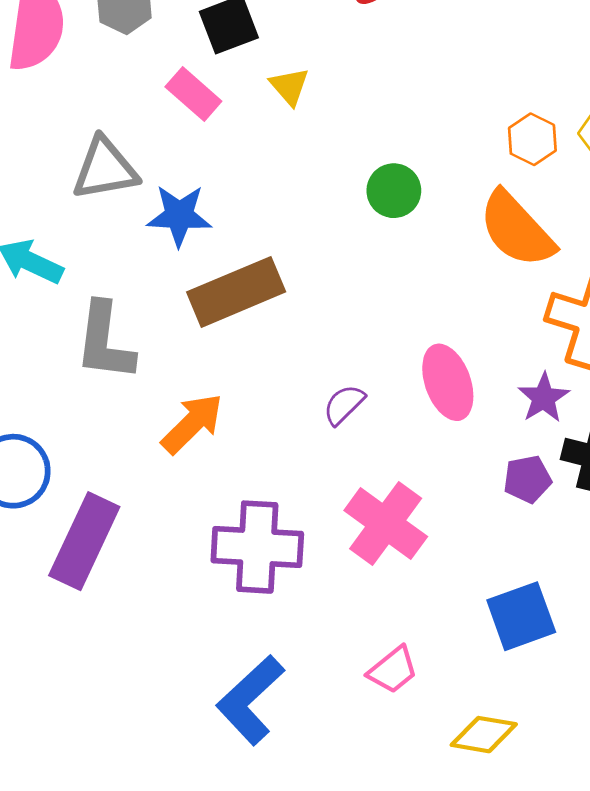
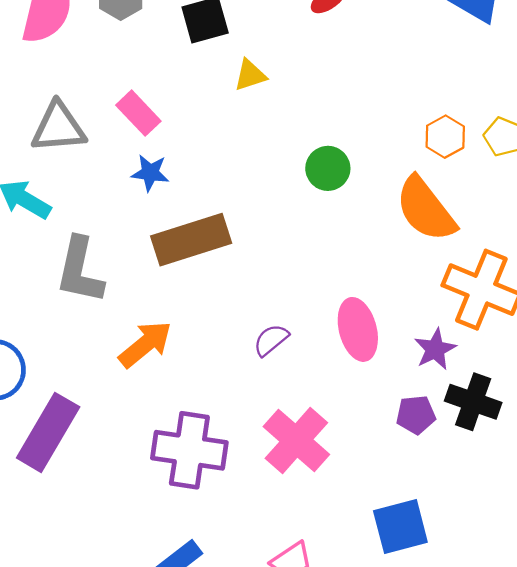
yellow triangle: (289, 86) -> (250, 75), turned 48
pink rectangle: (193, 94) -> (138, 113), moved
gray triangle: (105, 169) -> (58, 127), moved
blue star: (179, 216) -> (150, 173), size x0.7

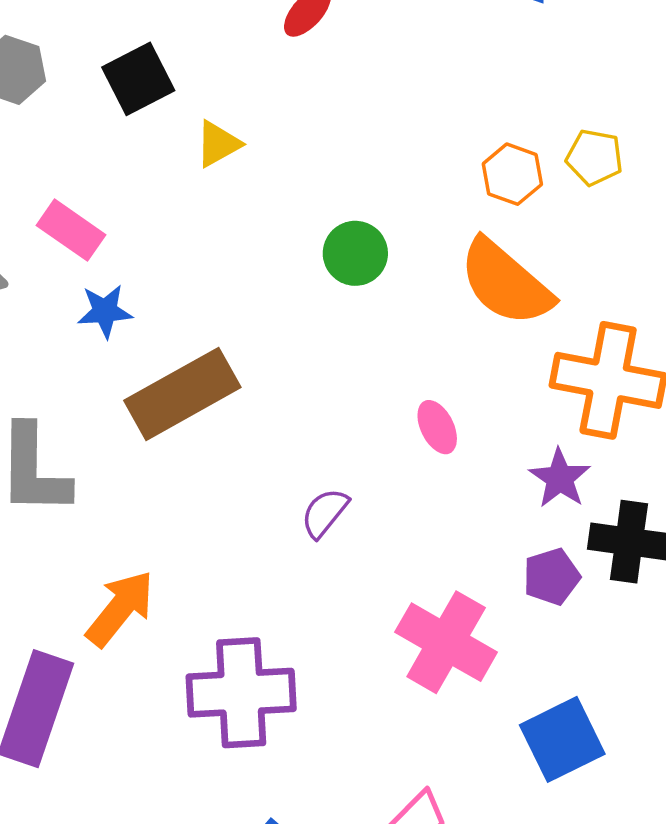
pink ellipse: (358, 329) -> (437, 427), moved, size x0.6
orange arrow: (145, 344) -> (120, 608), moved
pink cross: (296, 440) -> (446, 642), moved

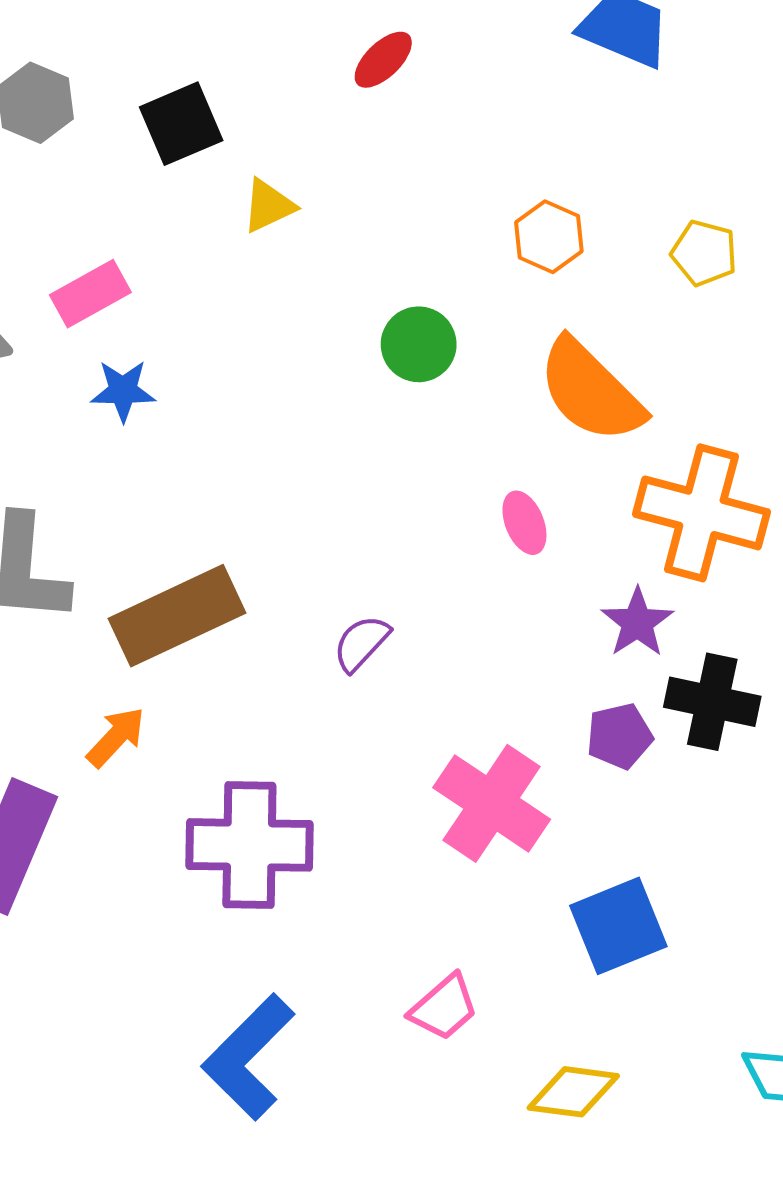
orange hexagon: (512, 174) -> (549, 237), moved
pink rectangle: (71, 230) -> (90, 294), turned -68
brown rectangle: (182, 394) -> (177, 616), moved
pink ellipse: (437, 427) -> (524, 523), moved
orange arrow: (120, 608) -> (116, 737), size x0.7

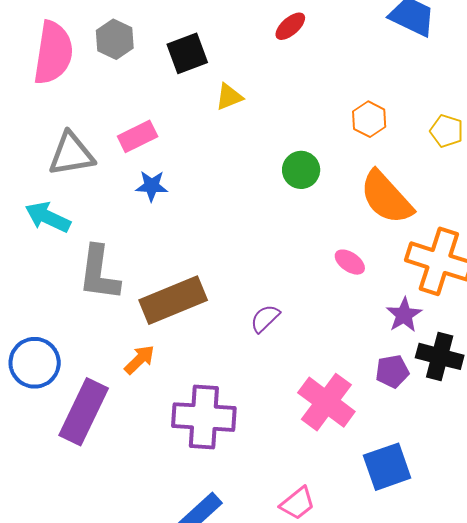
pink ellipse: (524, 523) -> (350, 262), turned -36

